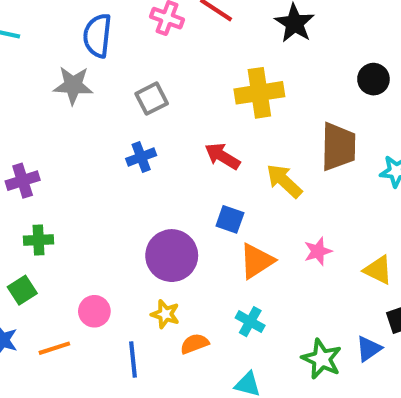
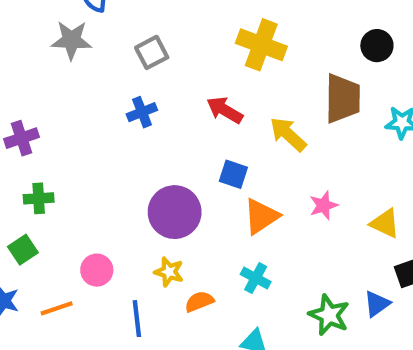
black circle: (373, 79) -> (377, 46), moved
yellow cross: (259, 93) -> (261, 45), turned 30

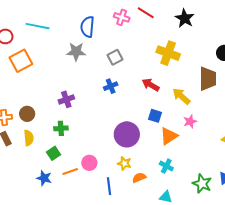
purple cross: (22, 138) -> (66, 99), moved
pink star: (323, 205) -> (190, 121), moved
orange line: (57, 308) -> (70, 172), moved

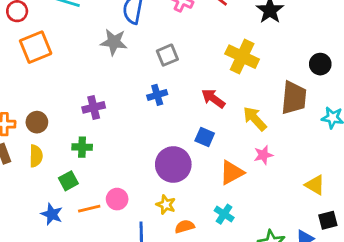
blue square: (155, 116) -> (205, 137), moved

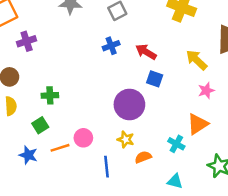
red arrow: (213, 98) -> (146, 52), moved
purple cross: (94, 107) -> (27, 41), moved
orange triangle: (232, 173) -> (198, 124), moved

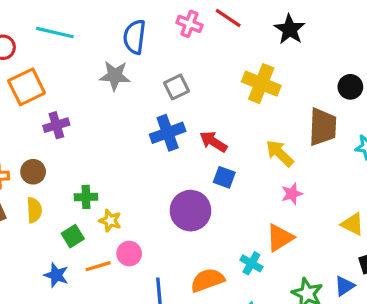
blue cross: (111, 46) -> (168, 133), size x1.5
yellow star: (126, 139) -> (110, 221), moved
orange semicircle: (143, 157) -> (207, 280), size x1.5

